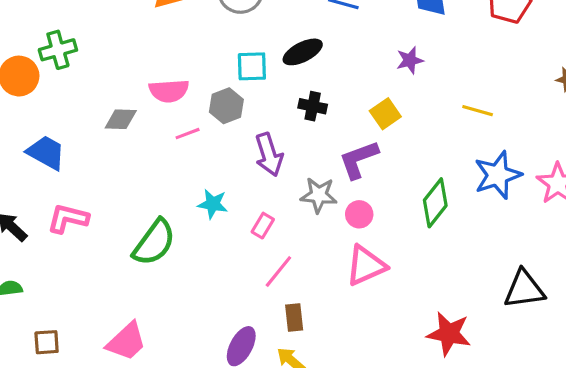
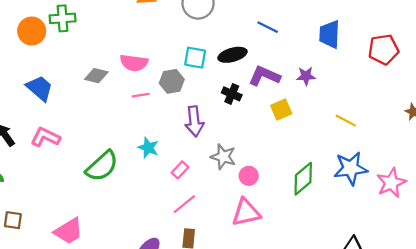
purple L-shape: (359, 159) -> (264, 76), moved, turned 32

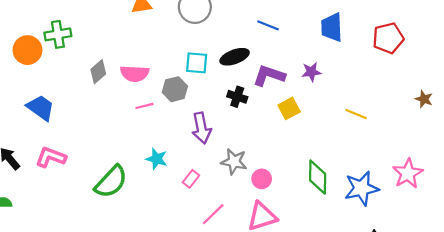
gray diamond: (96, 76) -> (98, 72), moved, turned -50
blue star: (351, 168) -> (361, 188), moved
green diamond: (303, 179) -> (318, 177), turned -44
pink line: (184, 204) -> (213, 214), moved

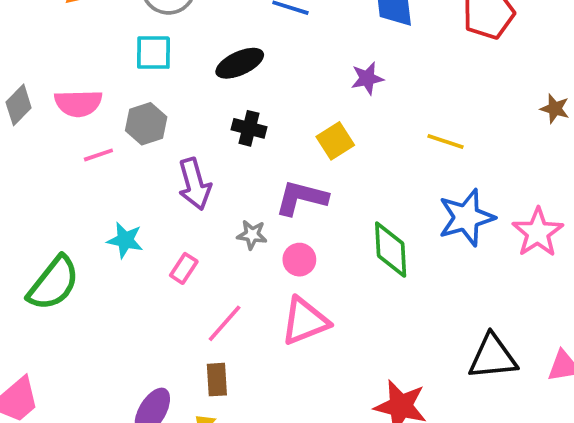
cyan square: (197, 63) -> (153, 53), moved
purple L-shape: (269, 76) -> (301, 198), moved
gray star: (234, 162) -> (252, 235), size x0.7
blue star: (361, 188) -> (466, 218), moved

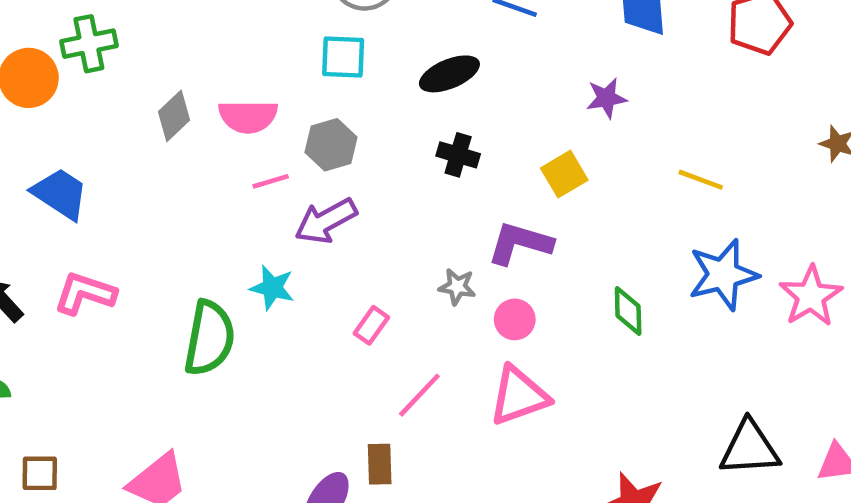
purple arrow: (195, 184) -> (326, 221), moved, turned 75
cyan star: (125, 240) -> (272, 288), moved
green diamond: (391, 250) -> (628, 311), size x0.7
green semicircle: (53, 283) -> (209, 338), turned -30
brown rectangle: (217, 380) -> (380, 464), moved

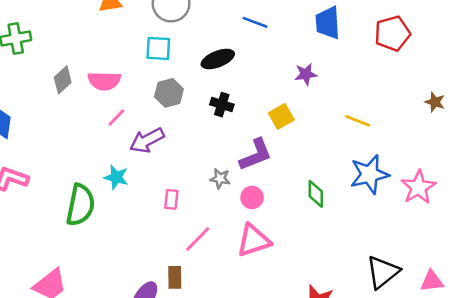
gray hexagon: (331, 145) -> (169, 93), moved
pink line: (271, 181) -> (116, 118), turned -30
purple L-shape: (520, 243) -> (256, 155), turned 141
pink rectangle: (371, 325) -> (171, 199), turned -30
black triangle: (750, 448) -> (383, 272), turned -36

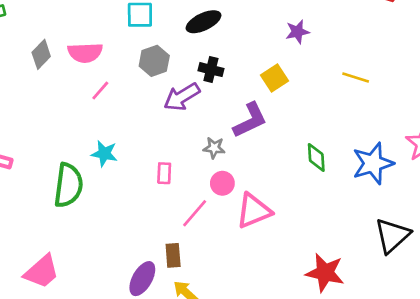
purple arrow: (147, 140) -> (182, 97), moved
blue star: (369, 174) -> (373, 163), moved
pink circle: (252, 197) -> (222, 183), moved

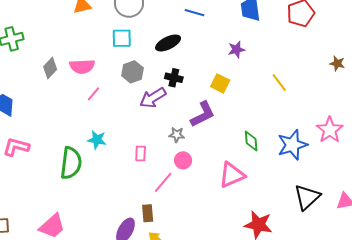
yellow line: (356, 77) -> (279, 82), turned 36
yellow square: (275, 78) -> (220, 83), turned -30
pink triangle: (254, 211) -> (232, 175), moved

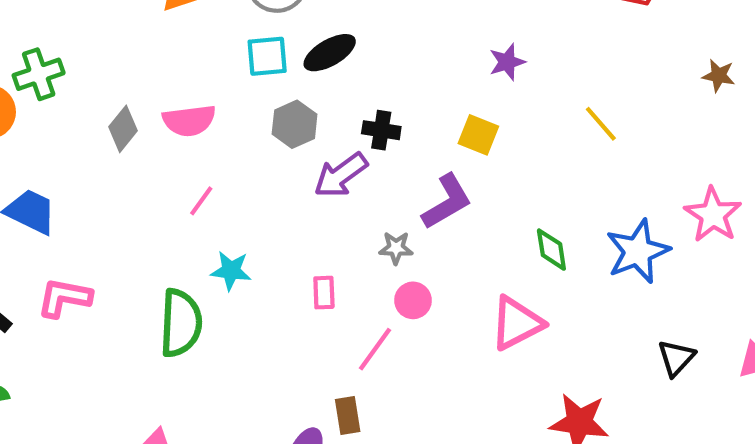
black ellipse: (168, 43) -> (330, 53), moved
pink line: (94, 94) -> (201, 201), moved
black triangle: (307, 197) -> (676, 358), size x0.7

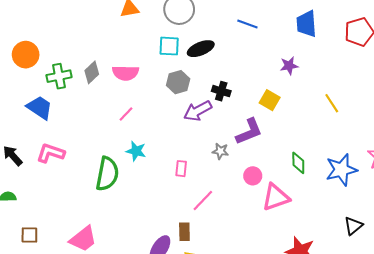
green cross: (39, 74) -> (59, 76), moved
pink circle: (413, 300) -> (253, 176), moved

